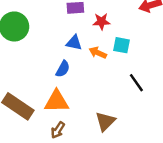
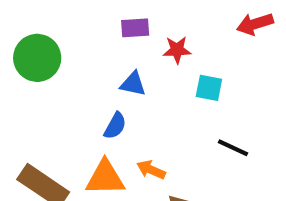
orange arrow: (98, 53) -> (151, 170), moved
black line: (136, 83) -> (233, 148), turned -30

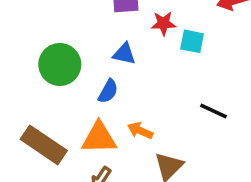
green circle: (37, 58) -> (60, 64), moved
cyan square: (209, 88) -> (192, 41), moved

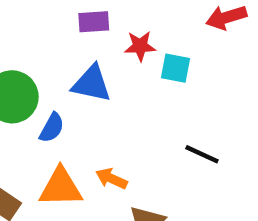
blue triangle: (124, 54) -> (92, 84), size x1.4
blue semicircle: (108, 91) -> (52, 128), moved

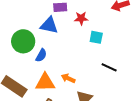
cyan square: (175, 68) -> (96, 37), moved
blue triangle: (92, 84) -> (49, 25), moved

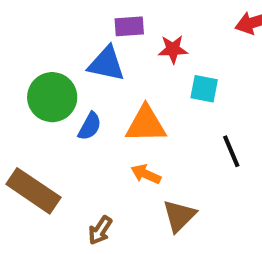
black line: (109, 67) -> (231, 151), turned 42
orange triangle: (45, 82) -> (146, 124), moved

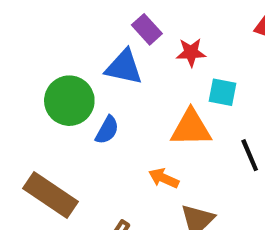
purple rectangle: (129, 26) -> (147, 29), turned 52
orange triangle: (146, 124) -> (191, 128), moved

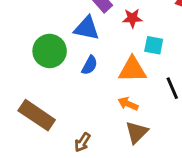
blue semicircle: (107, 130) -> (90, 65), moved
orange arrow: (164, 178) -> (128, 104), moved

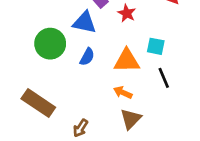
red star: (132, 18) -> (127, 13), turned 30
cyan square: (154, 45) -> (156, 46), moved

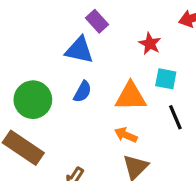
red star: (127, 13) -> (150, 44), moved
green circle: (50, 44) -> (33, 100), moved

